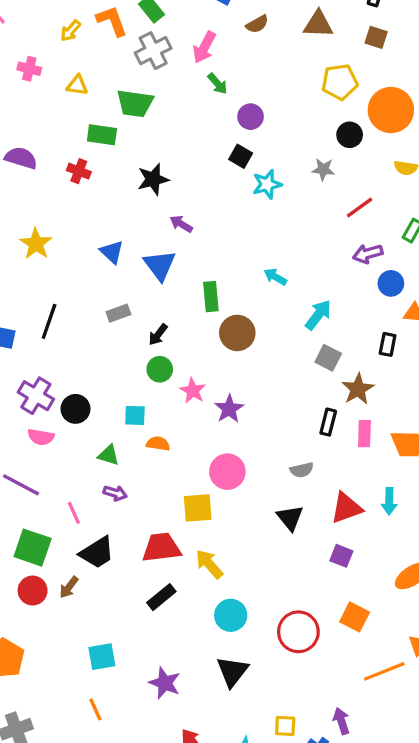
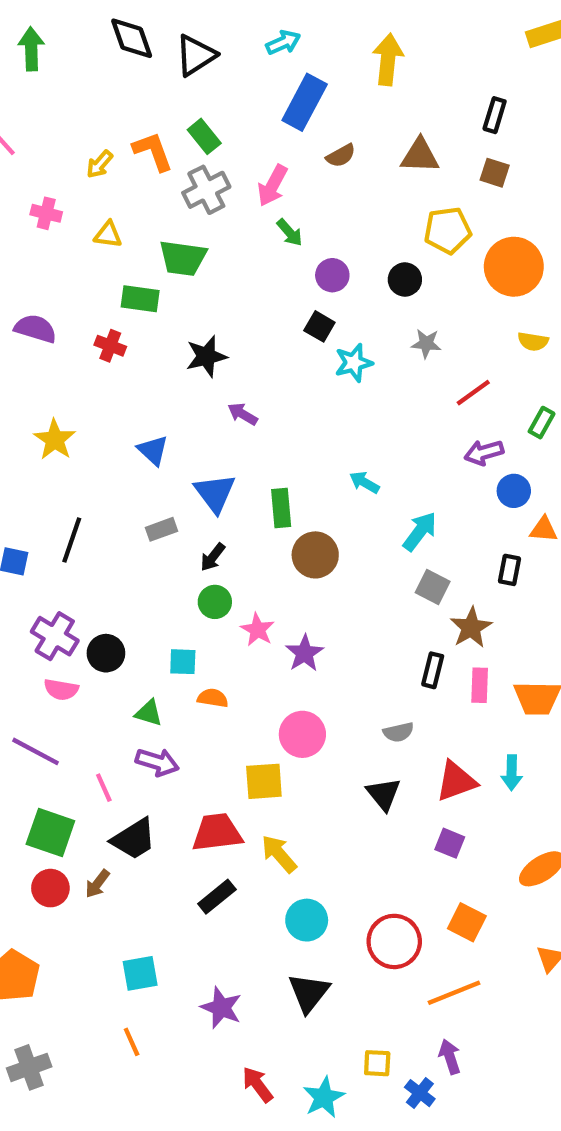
black circle: (350, 135) -> (405, 279), moved
blue triangle: (160, 265) -> (215, 493), moved
purple arrow: (115, 493) -> (157, 762), size x1.4
orange line: (384, 671) -> (454, 993), moved

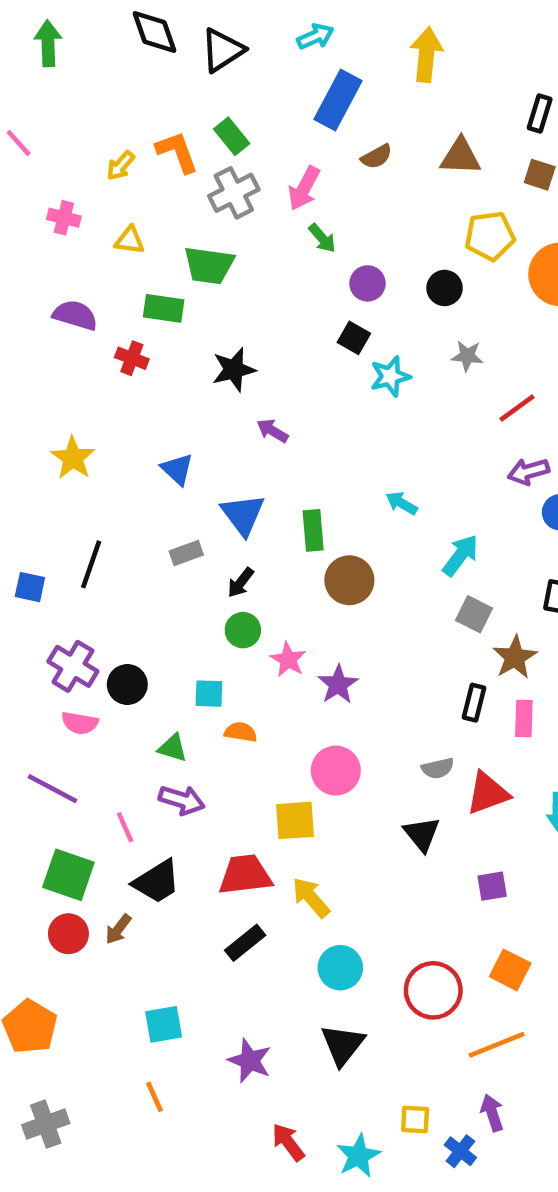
purple semicircle: (35, 329) -> (75, 315), moved
red triangle: (456, 781) -> (488, 793), moved
purple square: (450, 843) -> (492, 886), turned -32

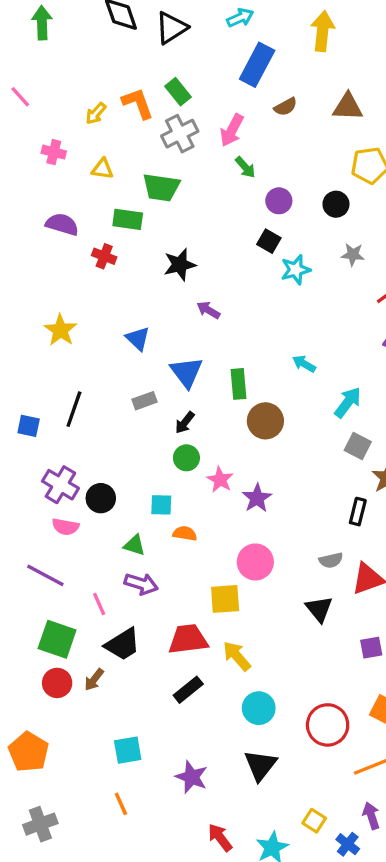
yellow square: (415, 1120) -> (314, 821), turned 30

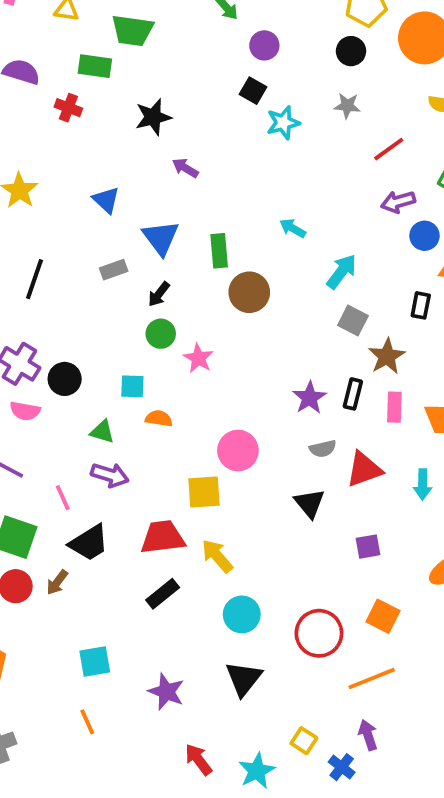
black circle: (336, 204) -> (351, 51), moved
purple star: (257, 498) -> (310, 398), moved

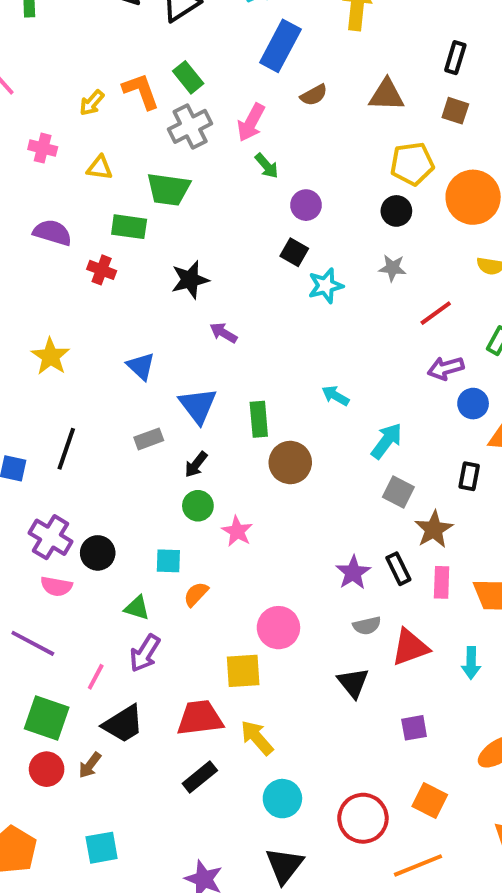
black rectangle: (353, 394) -> (398, 569), turned -40
orange semicircle: (159, 418) -> (196, 594), turned -56
purple arrow: (110, 475) -> (145, 653), turned 105
pink line: (63, 498) -> (96, 677), turned 52
cyan square: (95, 662) -> (102, 848), moved

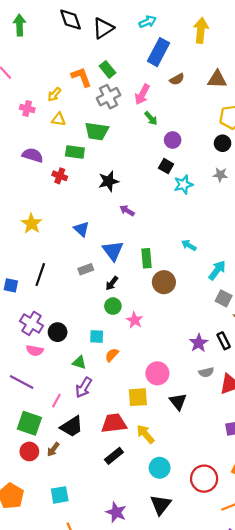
yellow arrow: (92, 103) -> (54, 94), moved
black triangle: (353, 683) -> (178, 402), moved

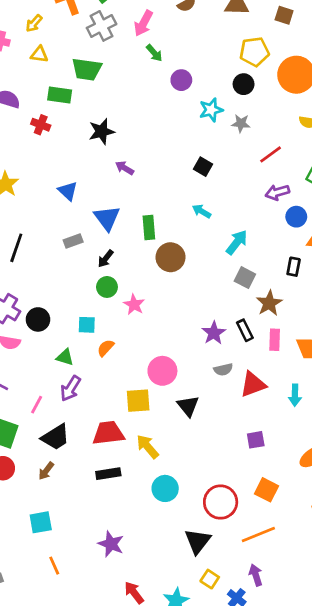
black square: (166, 166) -> (203, 167), moved
cyan star: (183, 185) -> (211, 110), moved
brown arrow: (53, 449) -> (46, 471), moved
black rectangle: (114, 456) -> (108, 474), turned 30
black triangle: (161, 505) -> (198, 541), moved

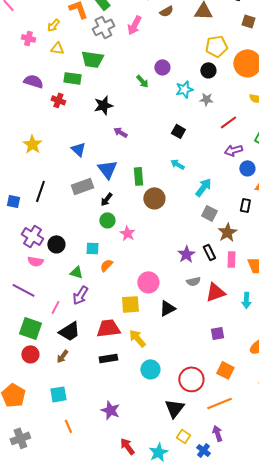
brown square: (284, 15) -> (248, 21), moved
green arrow: (154, 53) -> (142, 81), moved
gray rectangle: (73, 241) -> (82, 186), size x1.5
black triangle: (188, 406) -> (167, 308), turned 42

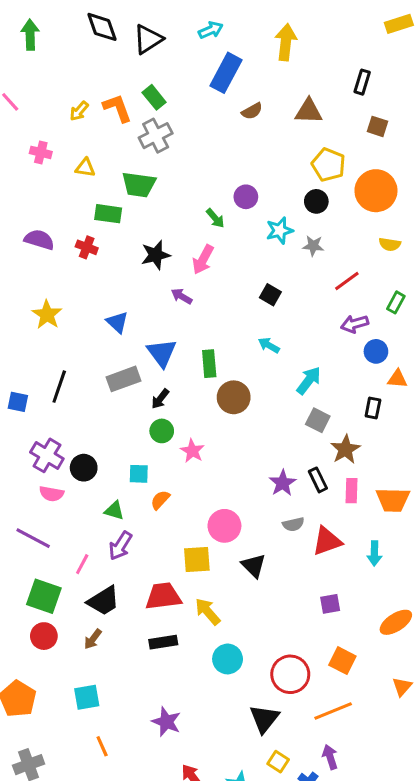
yellow arrow: (53, 25) -> (79, 111), moved
pink arrow: (134, 25) -> (203, 260), moved
yellow pentagon: (216, 46) -> (329, 165), turned 30
purple semicircle: (33, 81) -> (39, 240), moved
black triangle: (167, 308) -> (254, 566), turned -48

